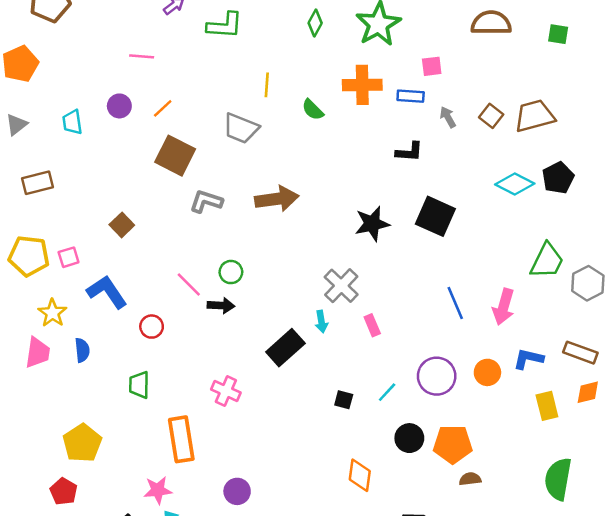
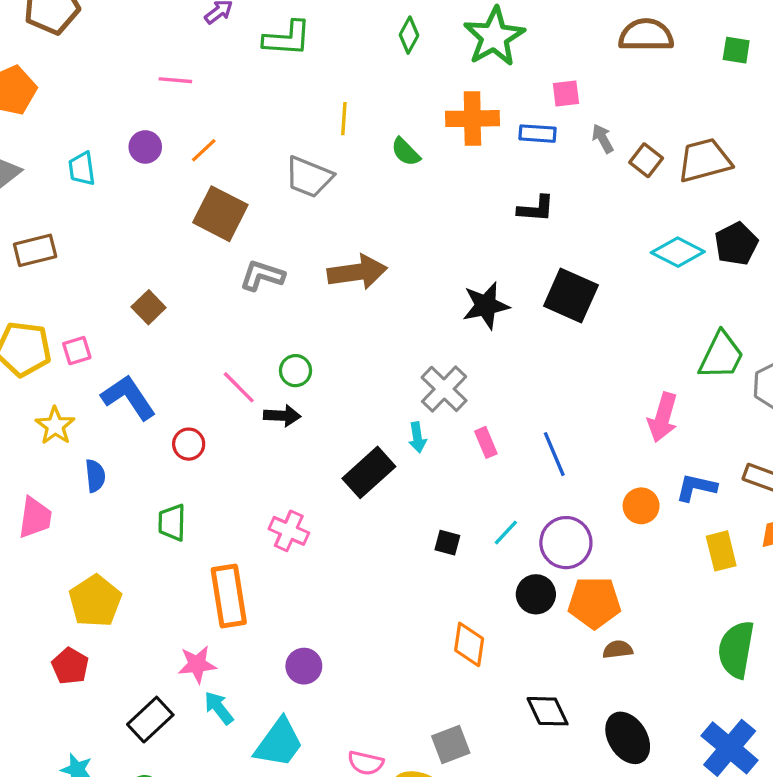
gray arrow: (448, 117) -> (603, 139), moved
blue line: (455, 303) -> (554, 454), moved
pink trapezoid: (38, 353) -> (35, 518), moved
purple circle: (437, 376) -> (566, 543), moved

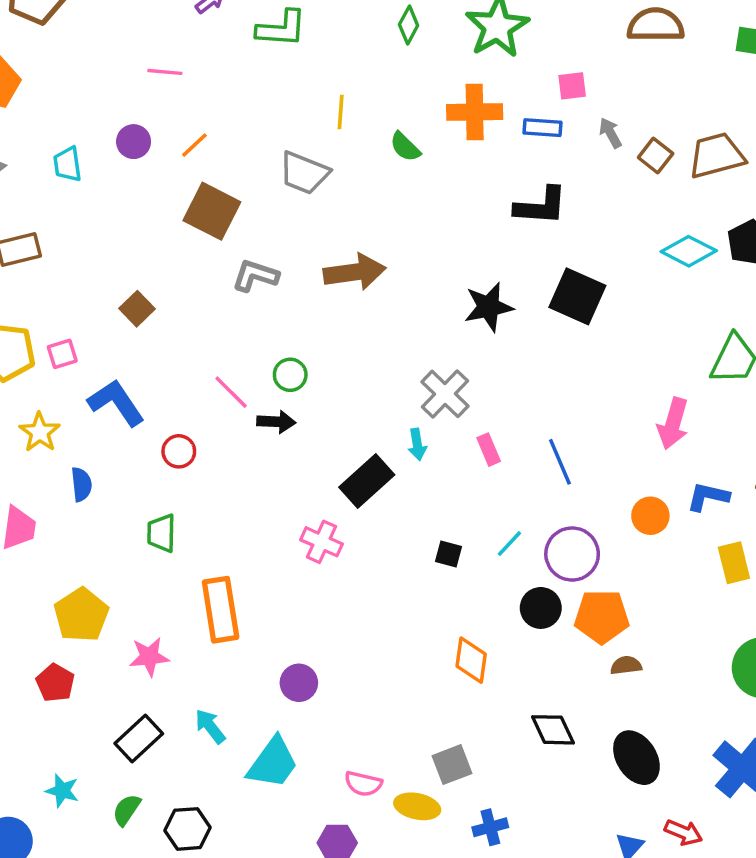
black L-shape: (536, 209) -> (541, 206), size x1.4
pink cross: (289, 531) -> (321, 542), moved
pink star: (197, 664) -> (149, 657), moved

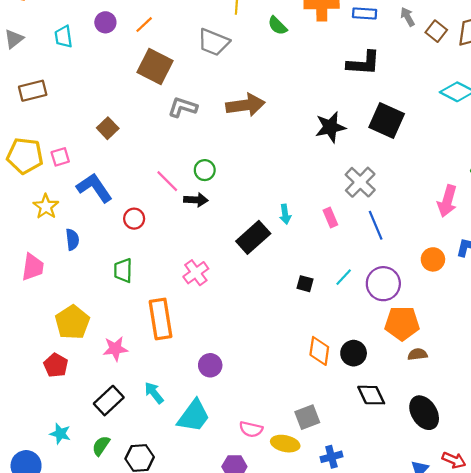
gray cross: (445, 394) -> (360, 182), moved
pink cross: (321, 542) -> (196, 273), moved, turned 30
black circle: (541, 608) -> (354, 353), moved

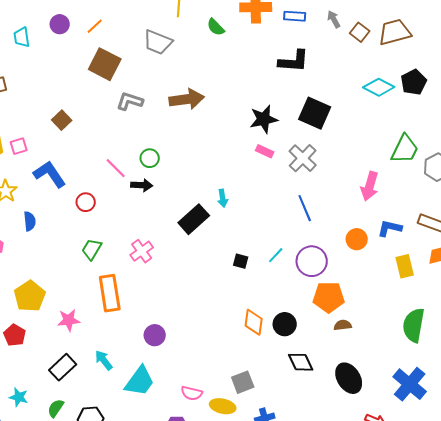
gray cross: (360, 182) -> (303, 158), moved
pink rectangle: (330, 218) -> (265, 151), moved, turned -42
green trapezoid: (123, 270) -> (92, 249), moved, turned 30

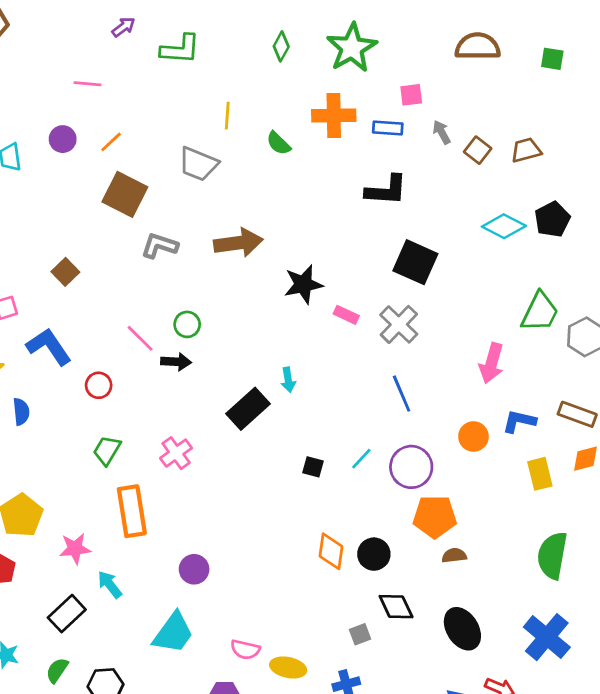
brown trapezoid: (395, 32) -> (526, 150), size x0.7
black star: (264, 119) -> (303, 284), moved
cyan arrow: (104, 360) -> (110, 584), moved
gray square: (243, 382) -> (360, 634), moved, size x0.7

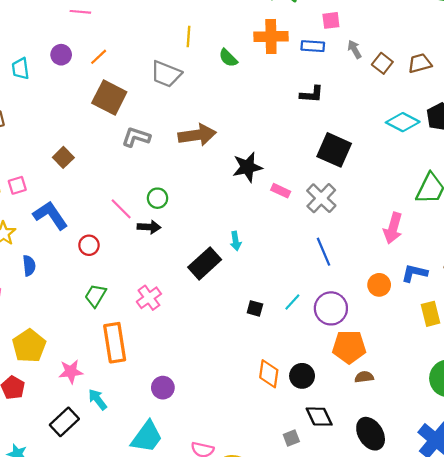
black L-shape: (386, 190) -> (312, 94), size x0.7

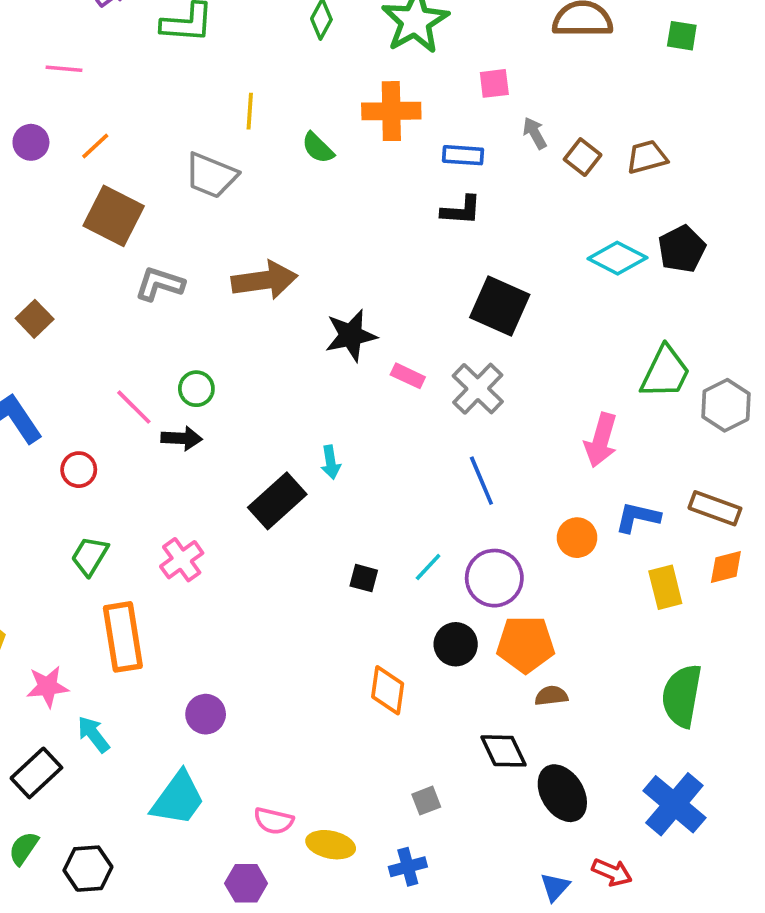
blue rectangle: (313, 46) -> (463, 155), moved
black circle: (302, 376) -> (456, 644), moved
black diamond: (319, 417) -> (503, 751), moved

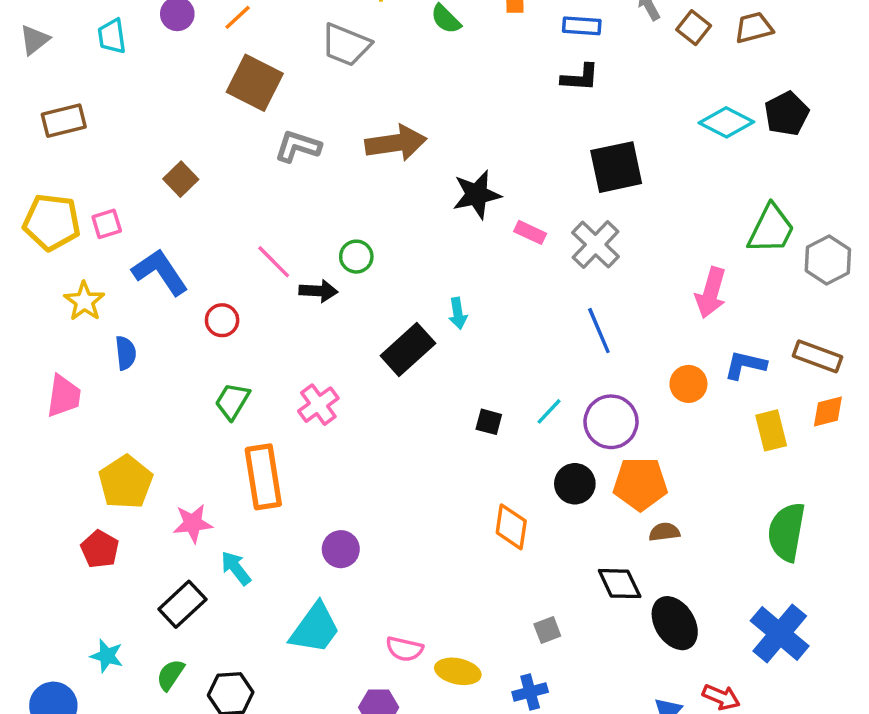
black square: (500, 306) -> (616, 167), turned -36
green circle: (196, 389) -> (356, 257), moved

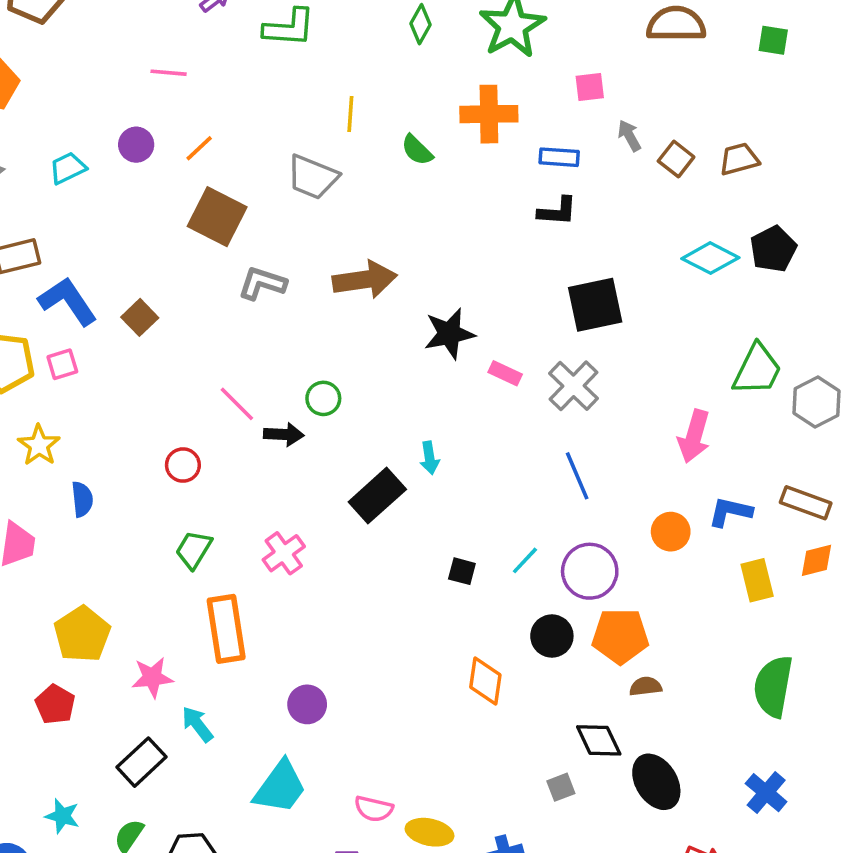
cyan trapezoid: (112, 36) -> (68, 168), turned 72
blue L-shape: (160, 272) -> (68, 301), moved
gray square: (547, 630) -> (561, 787), moved
blue cross: (780, 633) -> (766, 793), size x0.7

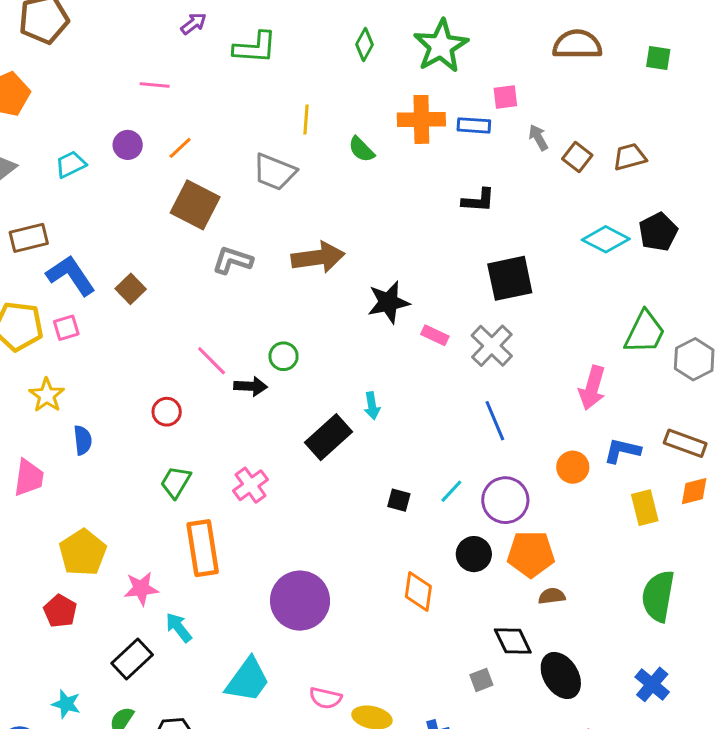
blue rectangle: (559, 157) -> (474, 125), moved
purple circle: (307, 704) -> (300, 601), moved, size x1.8

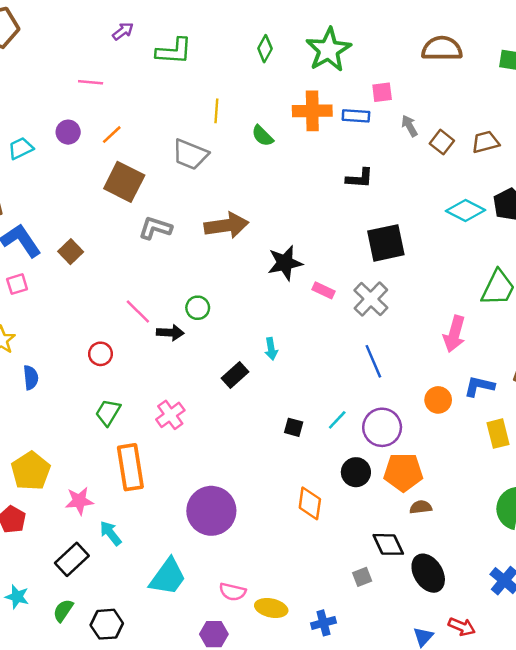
black rectangle: (328, 437) -> (235, 375), size x0.7

